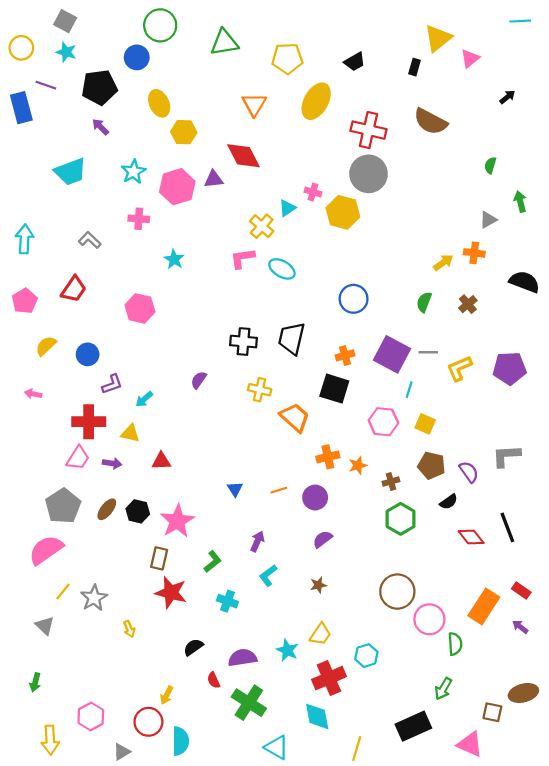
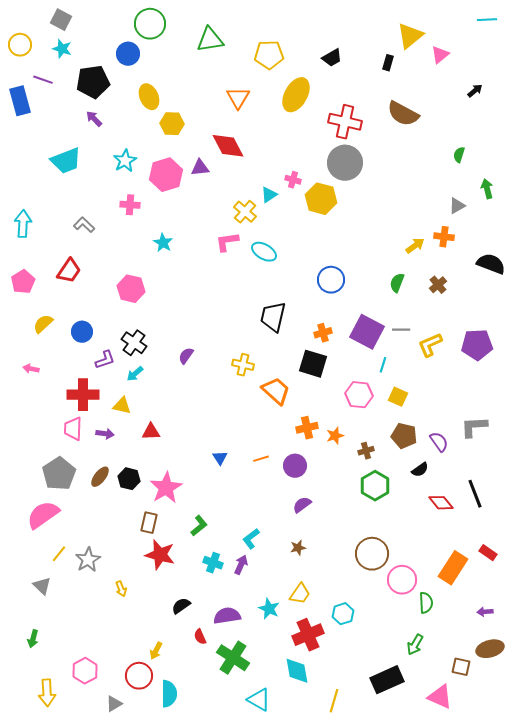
black cross: (244, 342) -> (134, 343), moved, turned 30
pink trapezoid: (78, 458) -> (73, 429), turned 150
purple arrow: (257, 541) -> (241, 565), moved
purple arrow: (520, 627) -> (485, 612), moved, turned -42

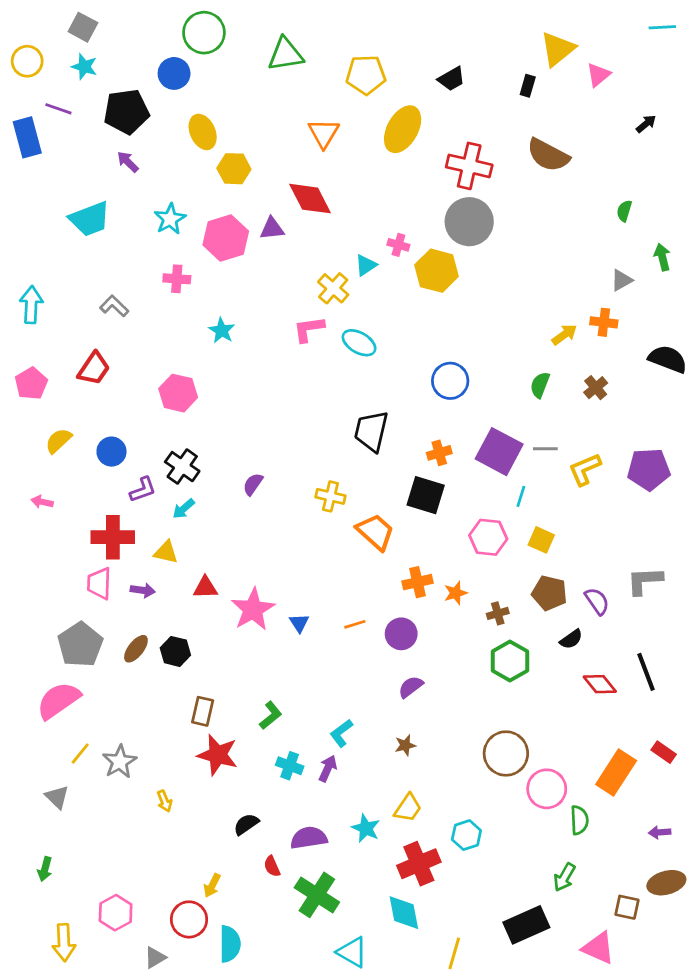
pink star: (166, 488) -> (253, 609), moved

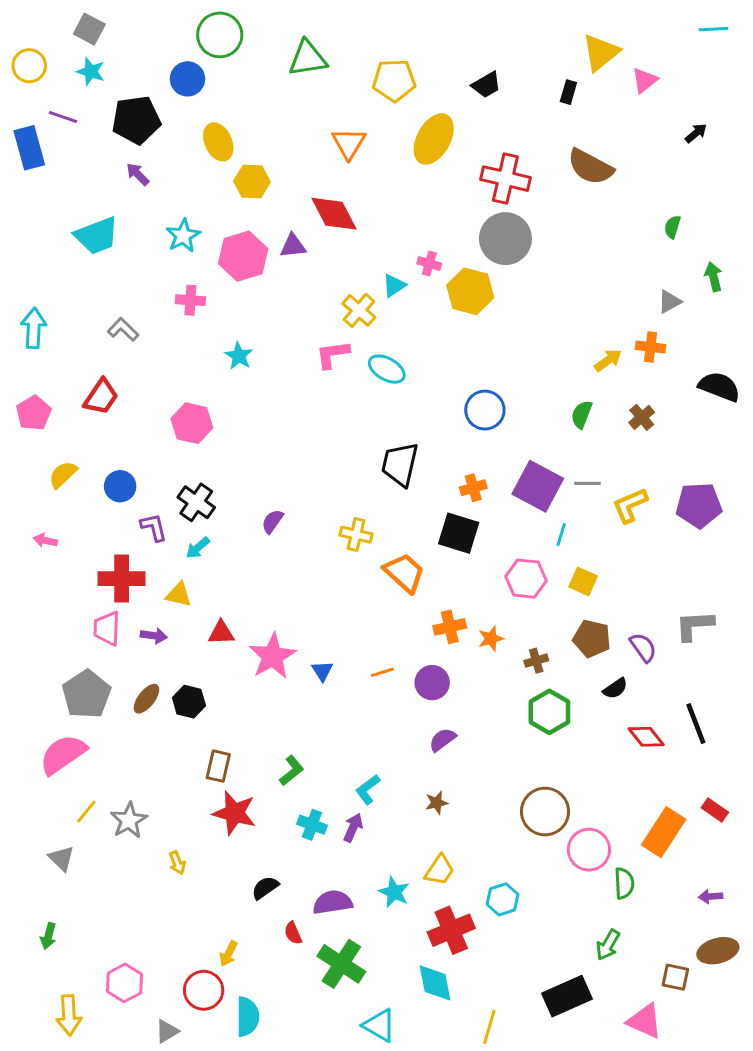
purple L-shape: (143, 490) -> (154, 527), turned -84

